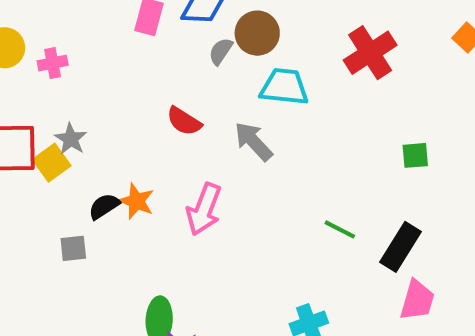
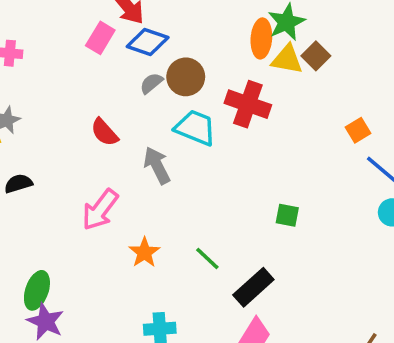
red cross: (370, 53) -> (248, 104), moved, turned 36
orange star: (136, 201) -> (144, 252), moved

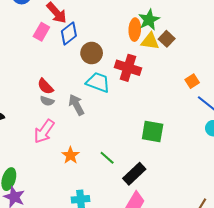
blue diamond: (148, 42) -> (69, 33), turned -55
gray semicircle: (151, 83) -> (47, 101), moved, turned -120
green square: (287, 215) -> (153, 132), size x1.6

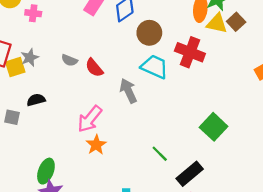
gray semicircle: (47, 101) -> (69, 60), moved
green square: (153, 132) -> (214, 127), turned 30
orange star: (70, 155) -> (96, 145), moved

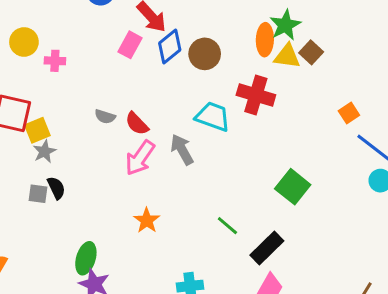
brown circle: (149, 33) -> (205, 54), moved
gray star: (30, 58) -> (44, 151), moved
black semicircle: (36, 100) -> (56, 188), moved, turned 84
pink arrow: (90, 119) -> (140, 158), moved

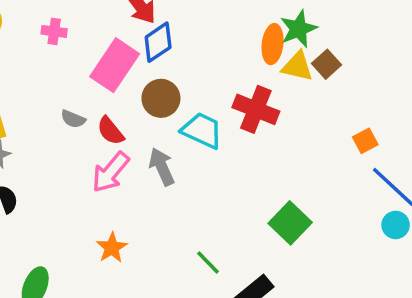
pink rectangle: (130, 45) -> (115, 65), moved, size x1.6
brown circle: (205, 54) -> (161, 98), moved
pink cross: (55, 61) -> (54, 31), moved

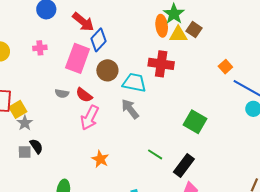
gray arrow: (162, 167) -> (130, 109), moved

